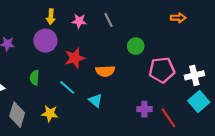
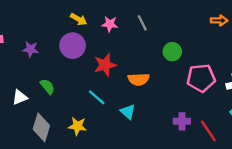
yellow arrow: (51, 17) -> (79, 19), turned -64
green semicircle: (35, 78) -> (47, 86), moved, turned 136

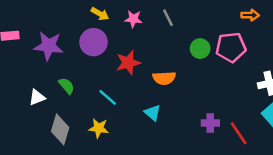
purple star: (31, 49) -> (49, 46), size x1.6
pink pentagon: (201, 78) -> (231, 47), moved
cyan line: (97, 97) -> (108, 97), moved

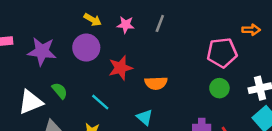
orange arrow: (250, 15) -> (251, 30), moved
gray line: (168, 18) -> (160, 23), turned 48
green circle: (200, 49) -> (219, 88), moved
white triangle: (37, 97) -> (31, 102), size x1.5

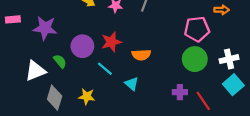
purple circle: (86, 48) -> (82, 46), moved
green circle: (219, 88) -> (195, 59), size x1.5
cyan line: (100, 102) -> (105, 69), moved

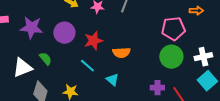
purple circle: (82, 46) -> (64, 33), moved

